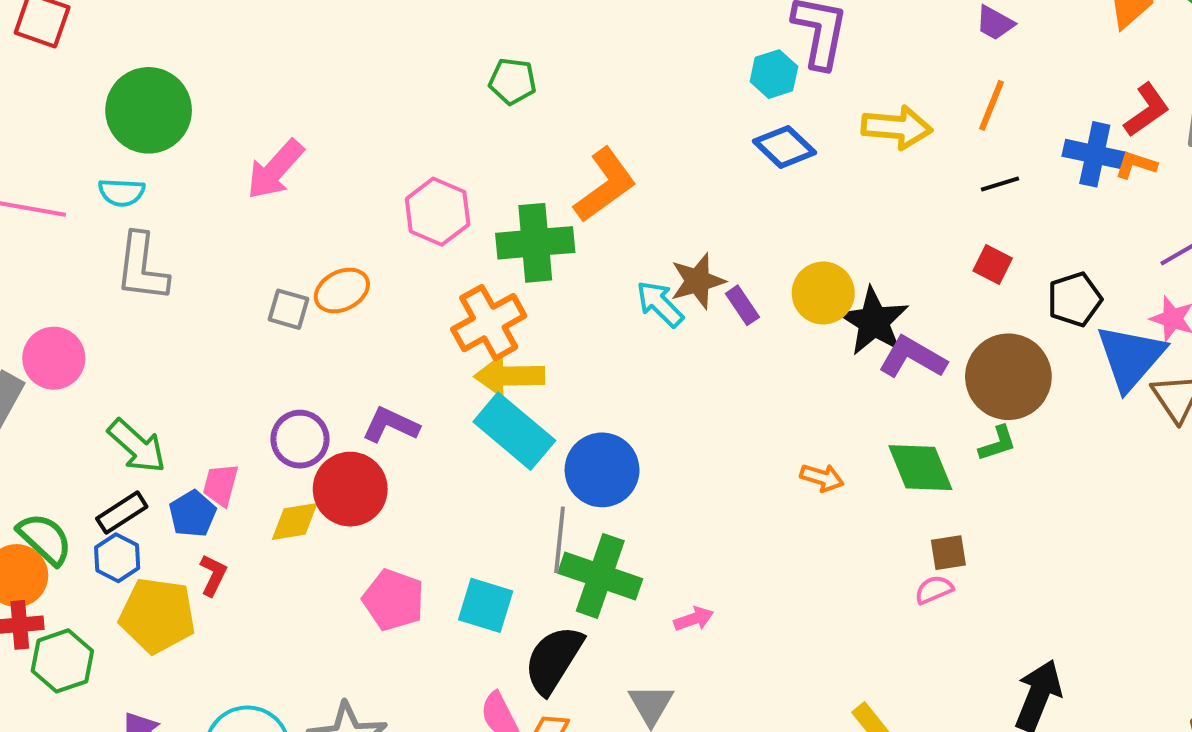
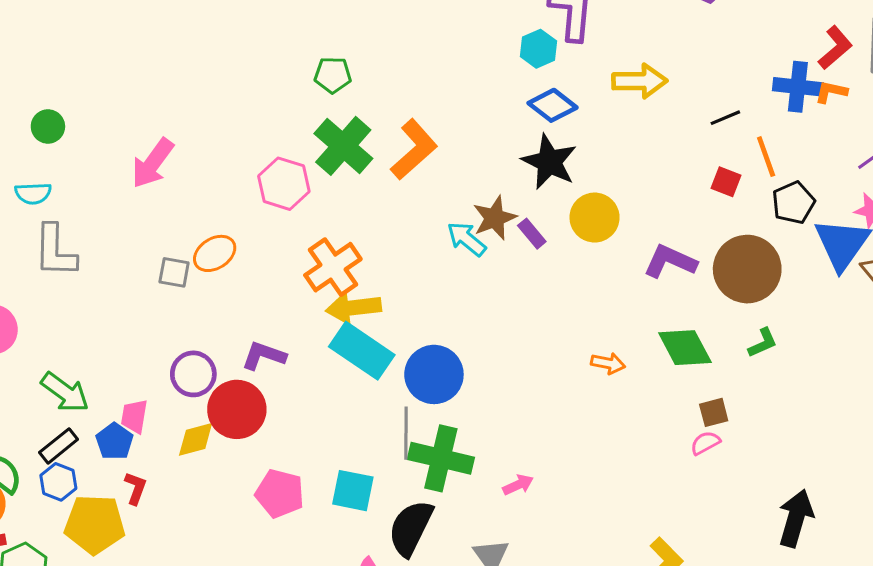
orange line: (992, 105) -> (766, 157), moved, turned -36
green circle: (149, 110) -> (48, 127), size x0.5
green cross: (535, 243) -> (343, 146), moved, turned -38
black star: (874, 321) -> (549, 162), moved
green L-shape: (997, 443) -> (763, 343), moved

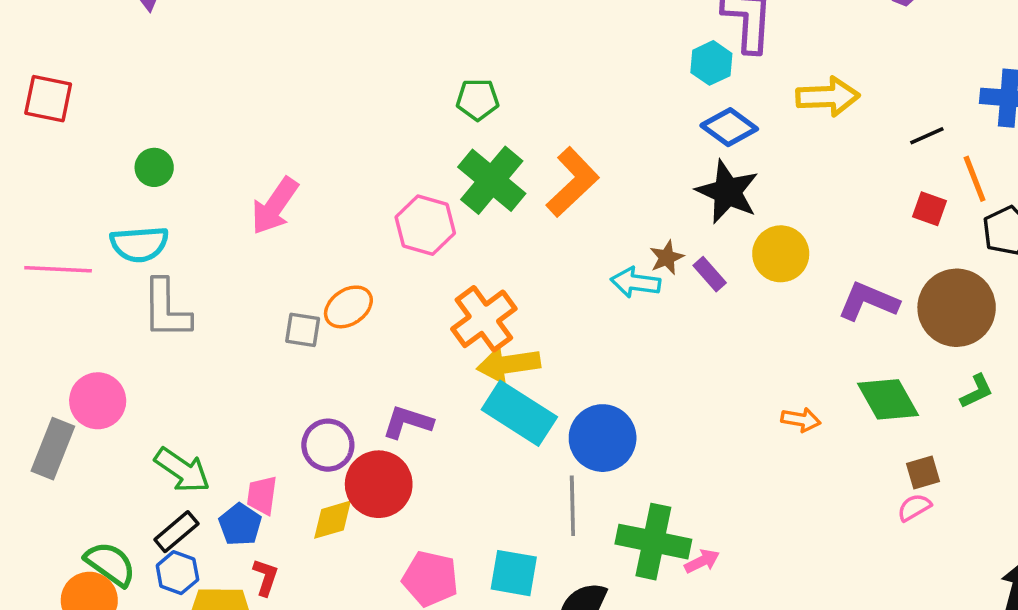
cyan semicircle: (33, 193) -> (139, 244), size x1.4
brown star: (495, 218) -> (667, 257), size x0.7
cyan arrow: (467, 239) -> (635, 282), turned -30
green cross: (441, 458) -> (653, 542), moved

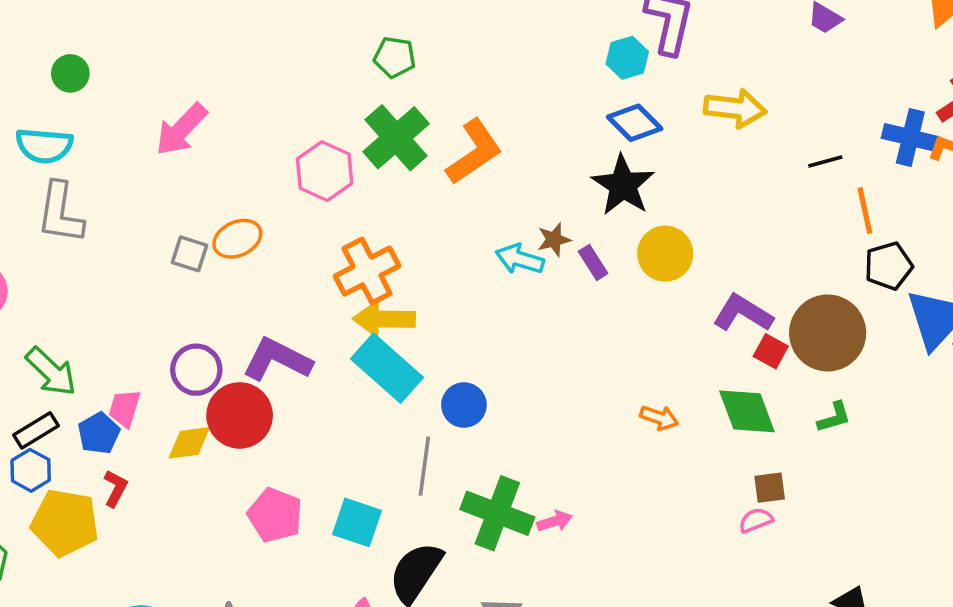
red square: (930, 209) -> (771, 351), moved
purple L-shape: (408, 422) -> (277, 359), size x1.4
blue circle: (603, 438) -> (464, 405), size x0.7
pink arrow: (702, 561) -> (555, 521), moved

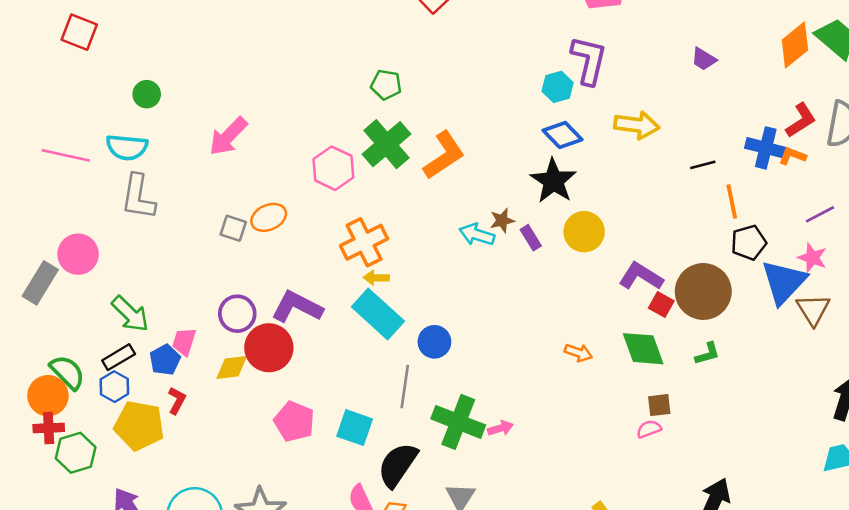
yellow arrow: (384, 319) -> (376, 278), size x0.6

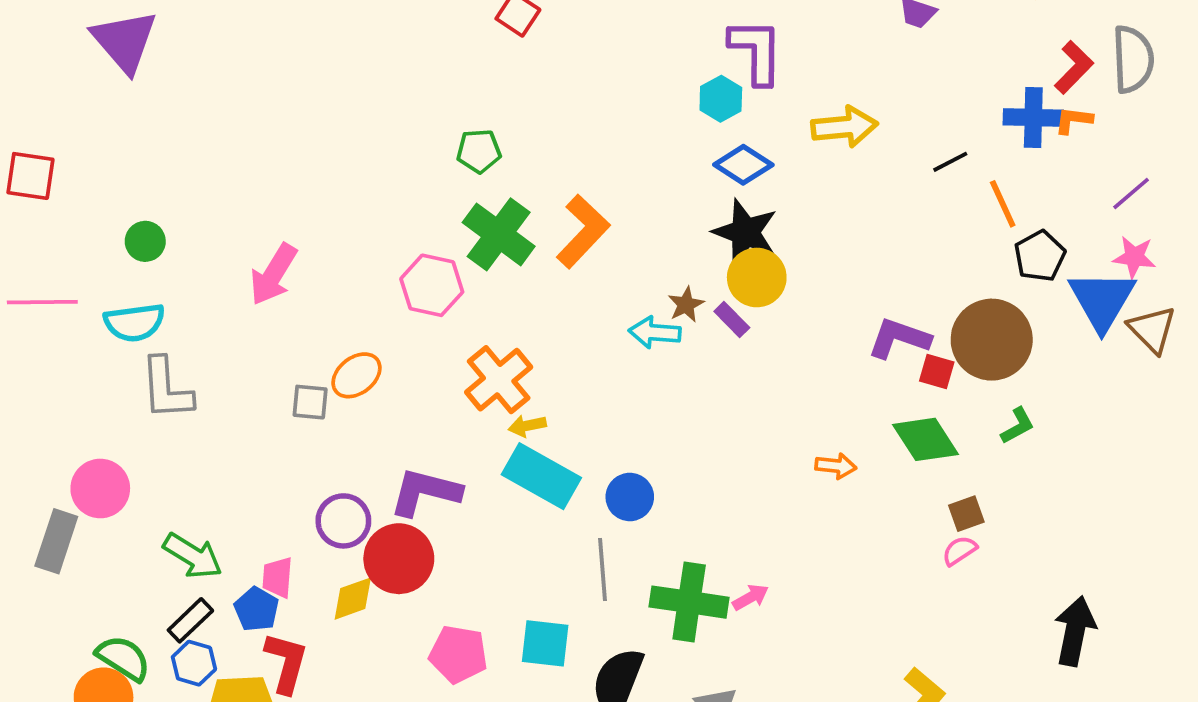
pink line: (66, 155) -> (42, 302), moved
yellow circle: (584, 232) -> (757, 277), moved
red L-shape: (177, 401) -> (286, 663), size x1.6

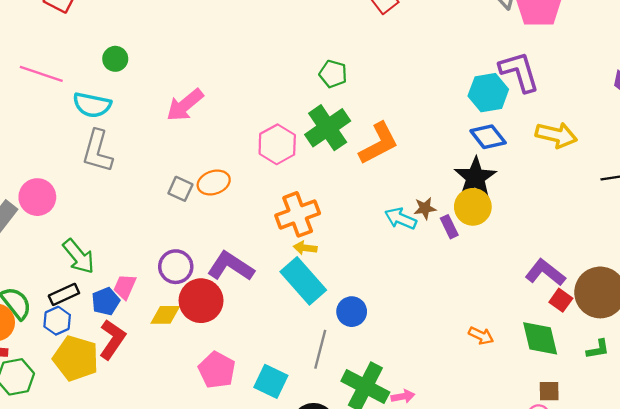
purple L-shape: (756, 51) -> (519, 72), turned -36
cyan hexagon: (721, 99) -> (488, 93), size x1.4

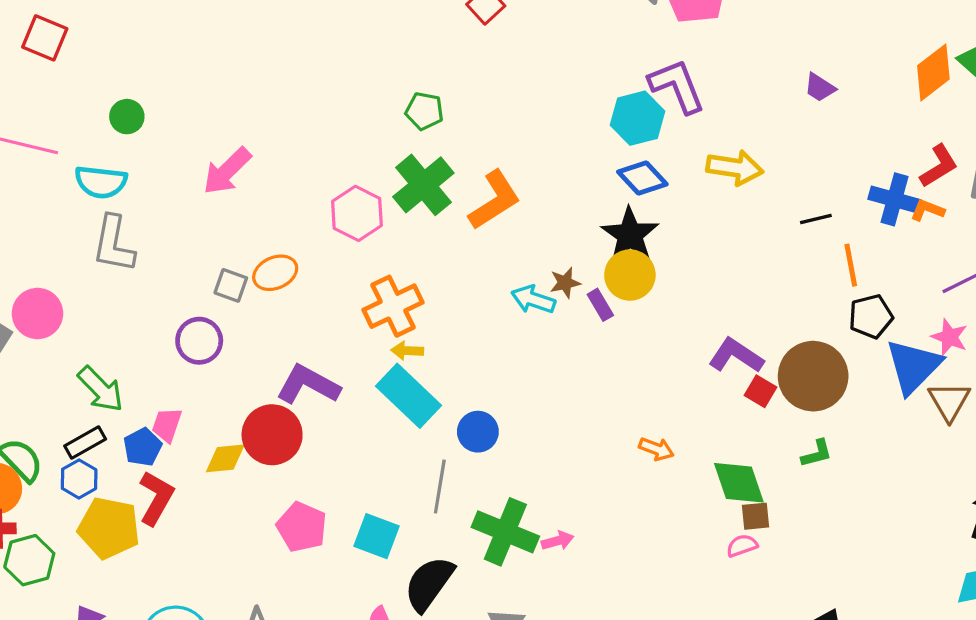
purple circle: (176, 267) -> (199, 341), moved
green diamond: (540, 338) -> (739, 483), moved

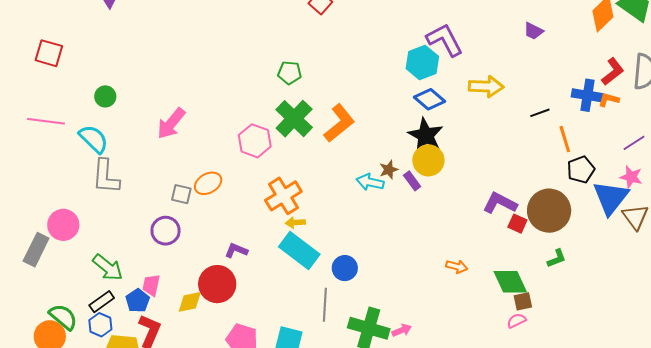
cyan semicircle: (101, 182) -> (94, 139), turned -136
purple L-shape: (308, 385) -> (236, 250), size x0.6

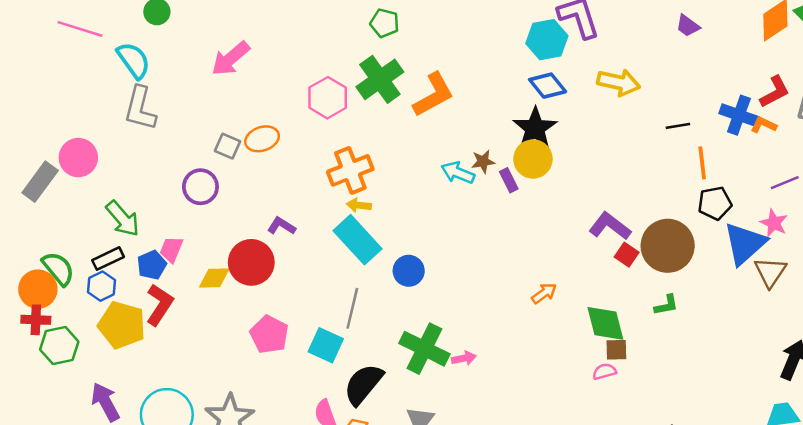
orange arrow: (457, 267) -> (544, 293), turned -60
gray line: (325, 305) -> (352, 308), moved

